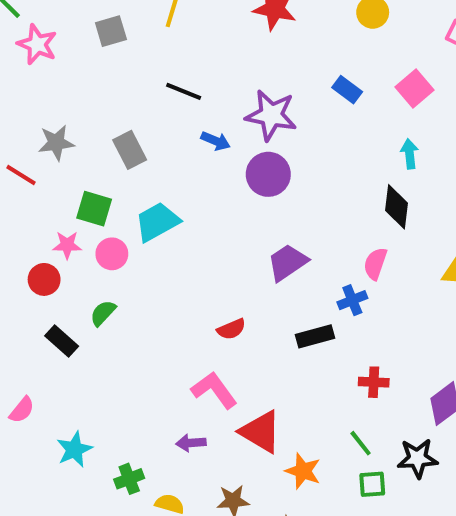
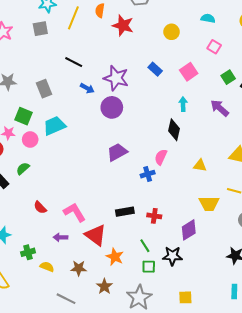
red semicircle: (231, 329) -> (40, 207), moved, turned 64
black rectangle: (315, 336) -> (125, 212), moved

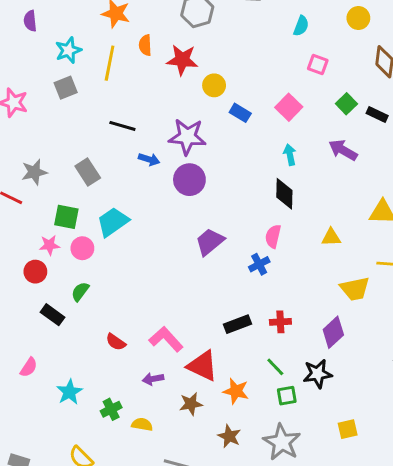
cyan semicircle: (208, 18) -> (301, 26), turned 112
yellow circle: (172, 32) -> (214, 85), moved
brown star: (79, 268) -> (191, 404), moved

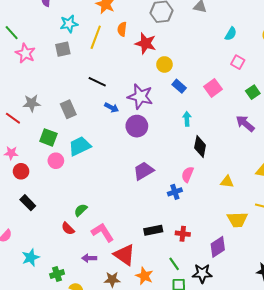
cyan arrow: (290, 155) -> (187, 119), moved
pink star: (49, 245) -> (11, 153), moved
green semicircle: (80, 292) -> (81, 210), moved

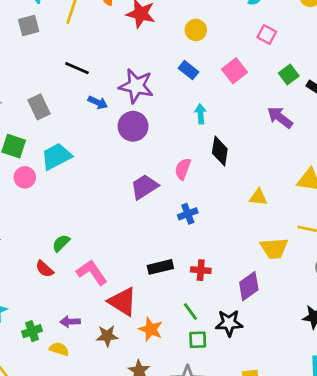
yellow circle: (164, 64) -> (196, 30), moved
pink semicircle: (188, 174) -> (183, 169), moved
purple arrow: (89, 258) -> (70, 322), moved

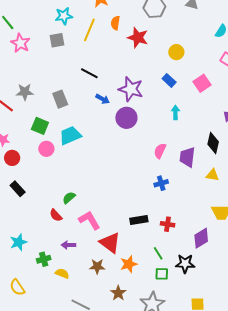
black diamond: (220, 151) -> (213, 143), moved
purple trapezoid: (144, 187) -> (187, 157), moved, turned -55
purple arrow: (70, 322) -> (68, 245), moved
orange star: (151, 329) -> (129, 264), turned 30

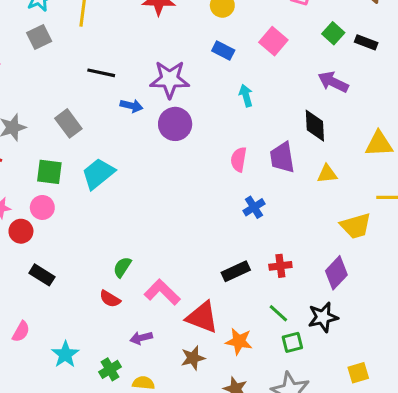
pink circle: (46, 149) -> (42, 207), moved
orange star: (129, 264) -> (239, 341), turned -30

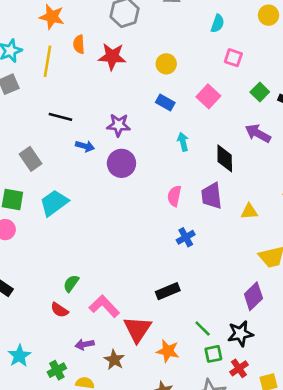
purple star: (170, 79) -> (119, 125), size x0.7
black diamond: (315, 126) -> (225, 158), moved
red cross: (280, 266) -> (239, 368), moved, turned -30
red triangle: (202, 317) -> (137, 329), turned 40
brown star: (193, 358) -> (114, 360), moved, turned -30

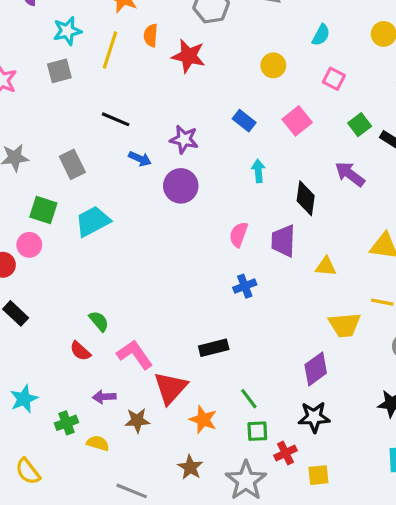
yellow circle: (166, 64) -> (273, 65), moved
green semicircle: (71, 283) -> (99, 321), turned 96
black star: (240, 334) -> (314, 417), moved
brown star: (114, 360) -> (137, 421), turned 30

